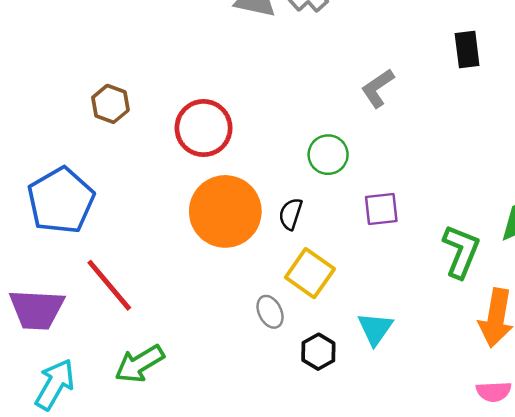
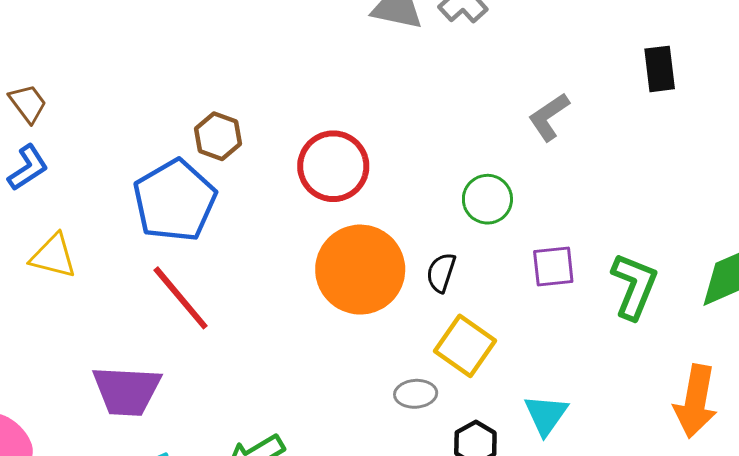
blue pentagon: (61, 201) -> (175, 201), moved
green L-shape: (461, 251) -> (634, 286), moved
red line: (109, 285) -> (181, 298), moved
gray ellipse: (270, 312) -> (416, 394), turned -68

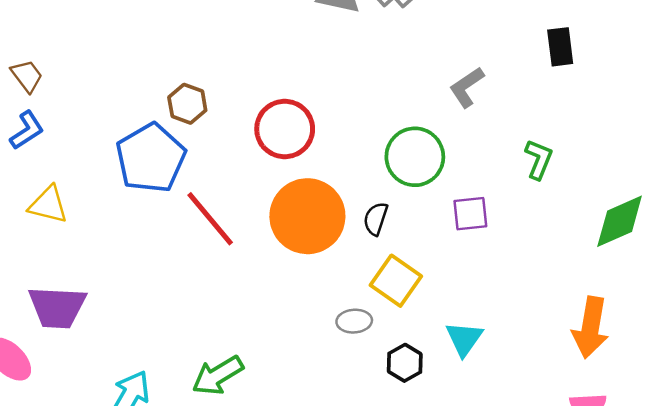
green circle: (487, 199) -> (415, 157), size x1.4
green L-shape: (634, 286) -> (539, 159), moved, size x0.7
red line: (181, 298) -> (210, 219), moved
purple trapezoid: (127, 391) -> (57, 307), moved

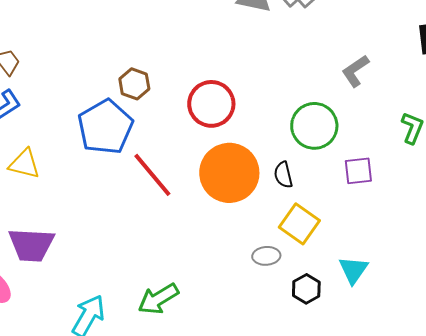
black semicircle: (376, 219) -> (283, 175), turned -32

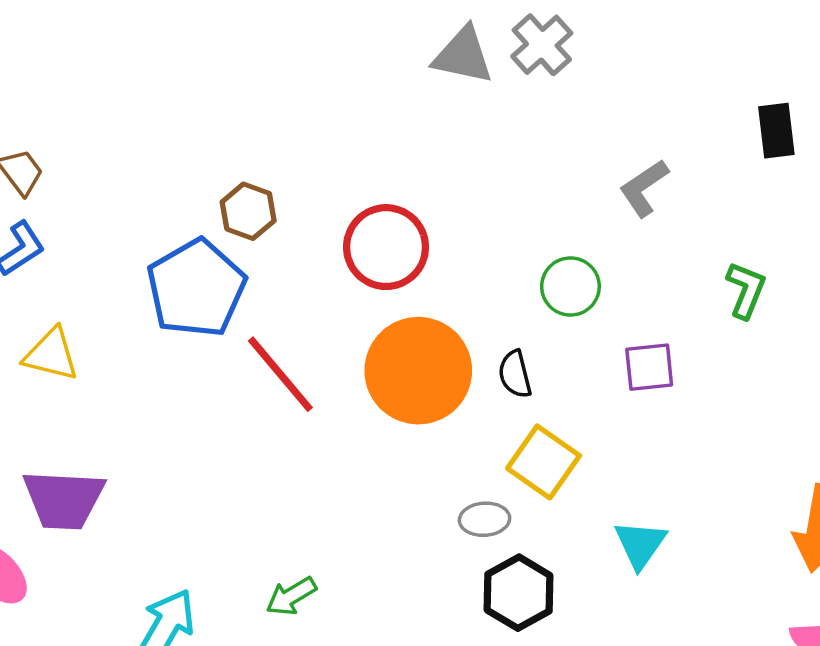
green circle: (314, 126) -> (570, 286), size x0.7
black hexagon: (306, 289) -> (519, 593), moved, size x1.4
green arrow: (158, 299) -> (291, 596), size x0.7

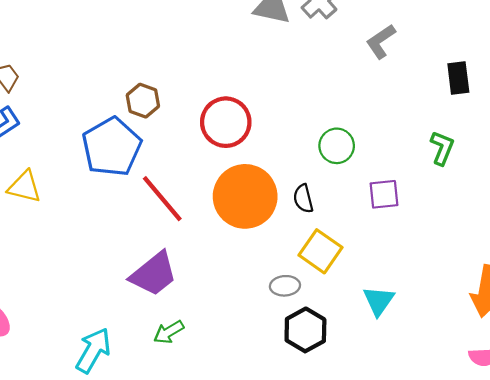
black rectangle: (776, 131) -> (458, 78), moved
gray L-shape: (644, 188) -> (381, 41), moved
purple trapezoid: (64, 500) -> (154, 274), moved, turned -42

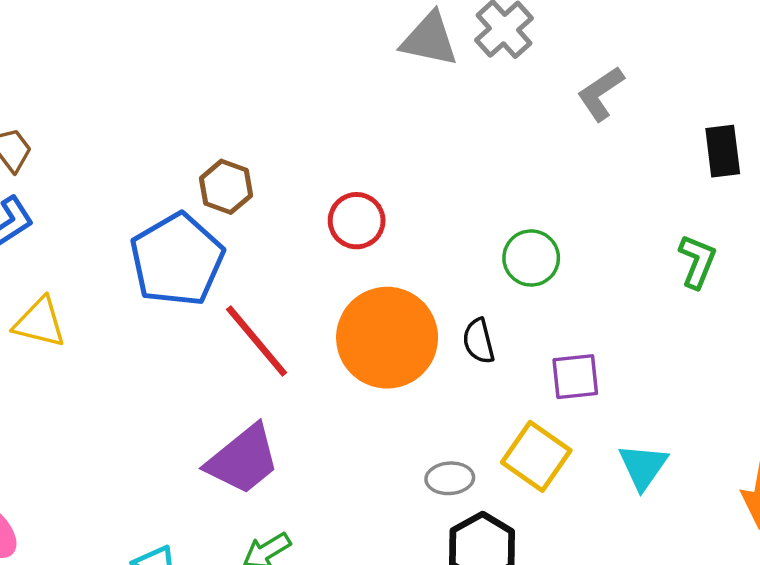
red circle: (226, 122) -> (357, 221), size x0.7
purple square: (384, 194) -> (575, 377), moved
yellow square: (320, 251) -> (536, 456), moved
cyan triangle: (379, 301) -> (643, 466), moved

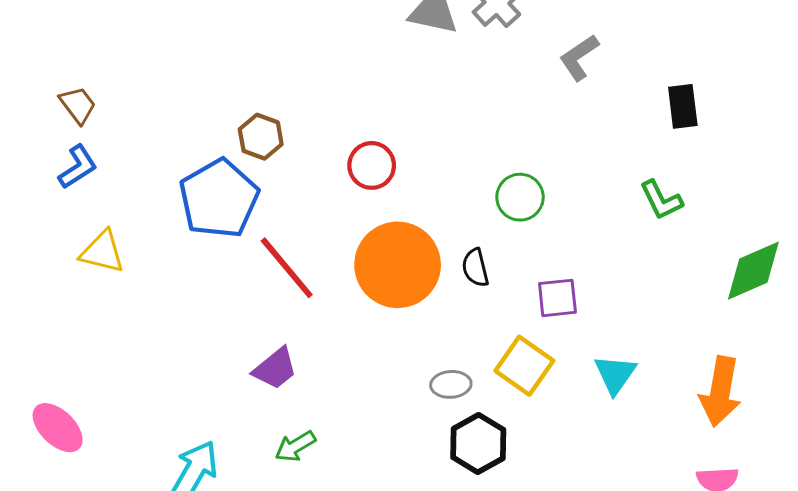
green L-shape: (697, 261) -> (661, 200), turned 132
purple trapezoid: (243, 460) -> (275, 369), size x0.7

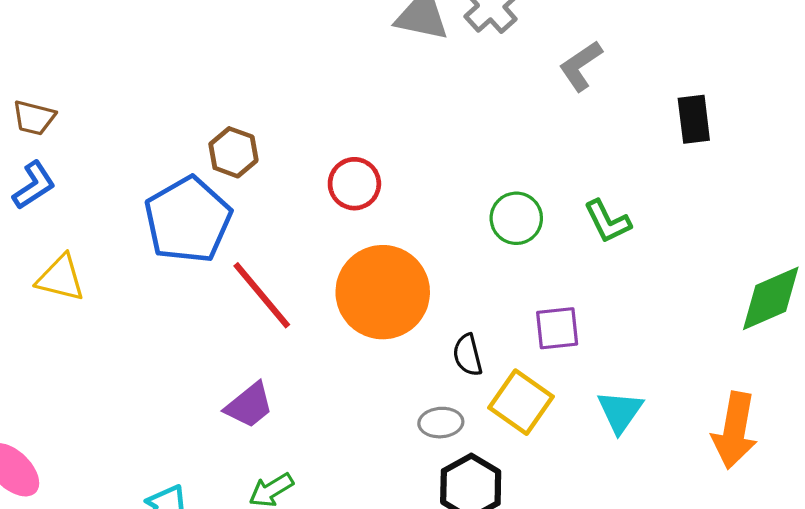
brown trapezoid: (78, 105) -> (34, 118), turned 141
green L-shape: (661, 200) -> (607, 221), moved
black semicircle: (475, 268) -> (468, 355), moved

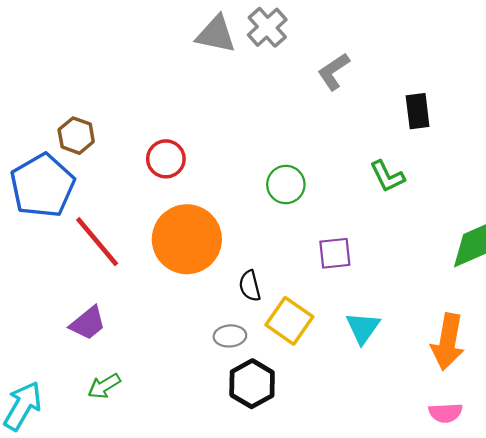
green L-shape: (607, 221) -> (387, 176), moved
purple square: (557, 328) -> (335, 253), moved

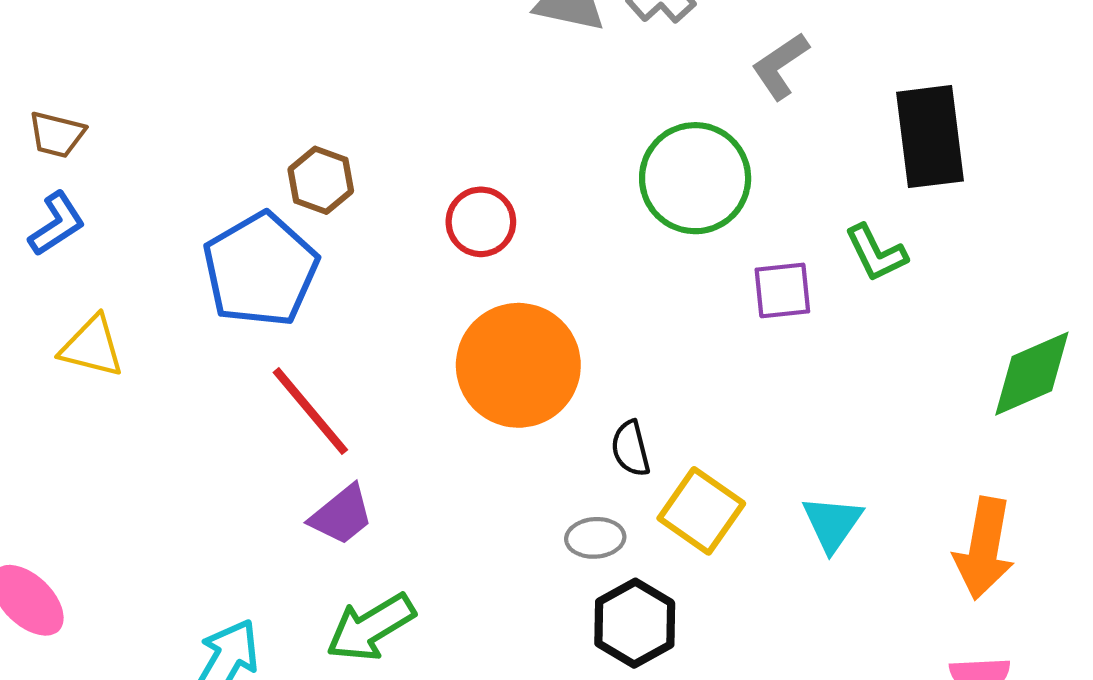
black rectangle: (418, 111) -> (930, 137), size x1.6
green circle: (286, 185) -> (695, 178), moved, size x1.6
red line: (97, 242) -> (310, 411), moved
purple square: (335, 253) -> (782, 290), moved
green arrow: (104, 386) -> (371, 627), size x1.5

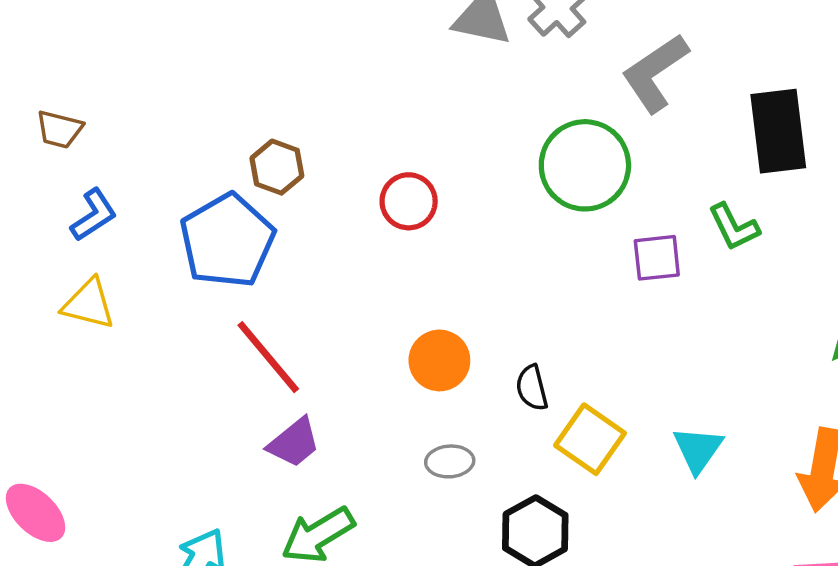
gray L-shape: (780, 66) -> (655, 73), size x1.4
blue L-shape: (57, 224) -> (94, 215), moved
orange circle: (518, 365) -> (439, 360), moved, size x0.6
gray ellipse: (595, 538) -> (450, 461), moved

